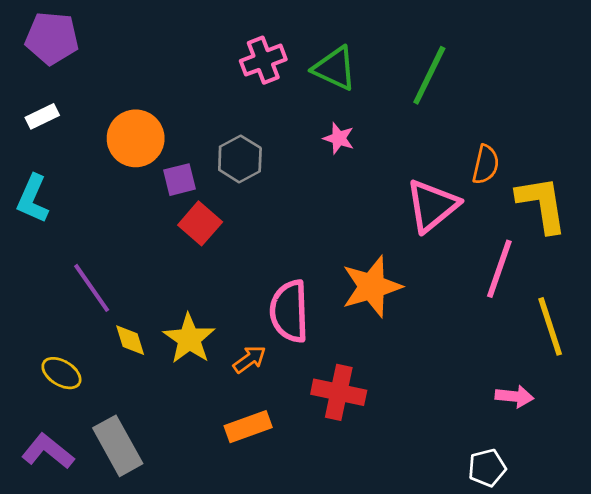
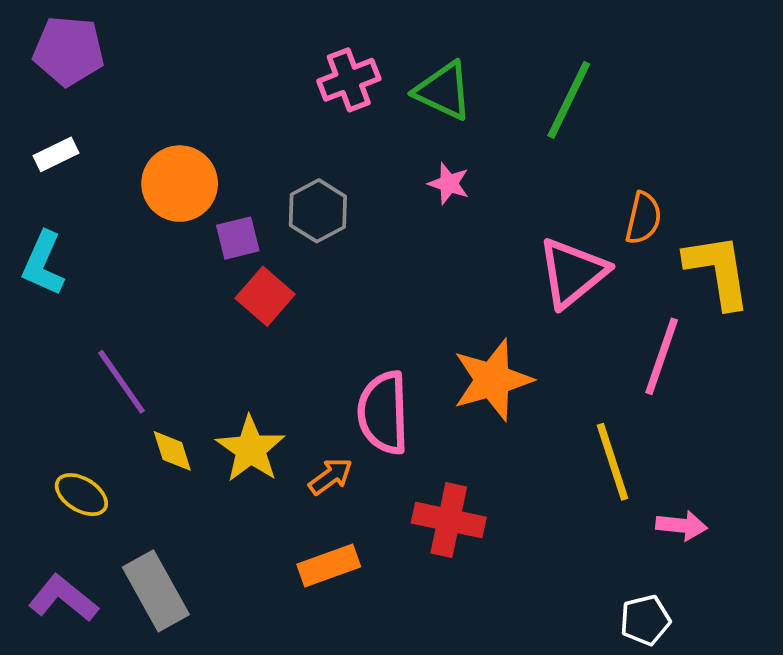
yellow line: (550, 326) -> (612, 462), moved

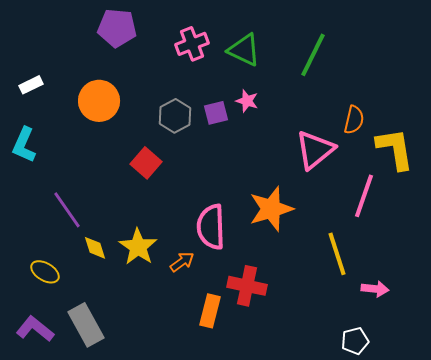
purple pentagon: (69, 51) -> (117, 28), moved
purple square: (238, 238) -> (216, 113), moved
orange rectangle: (329, 565) -> (210, 311), moved, turned -56

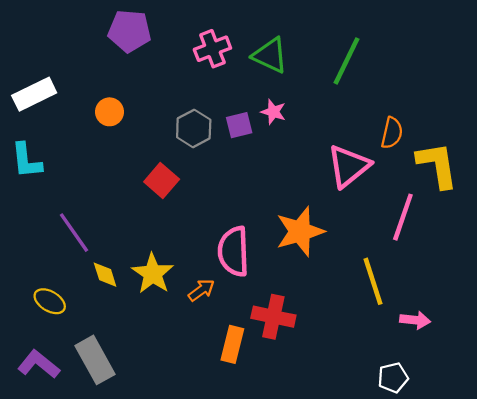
white rectangle: (31, 85) -> (34, 94), size x1.6
orange circle: (99, 101) -> (109, 112), size x0.6
cyan L-shape: (24, 145) -> (26, 161), turned -30

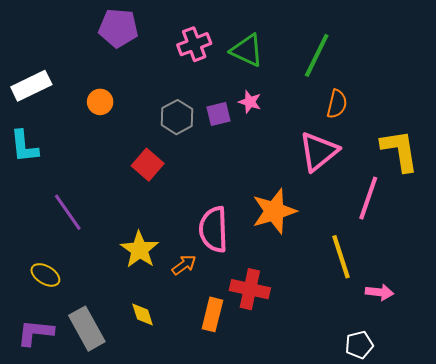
orange semicircle: (392, 133) -> (337, 104), moved
yellow diamond: (105, 275) -> (143, 314), moved
purple L-shape: (39, 364) -> (35, 333), turned -33

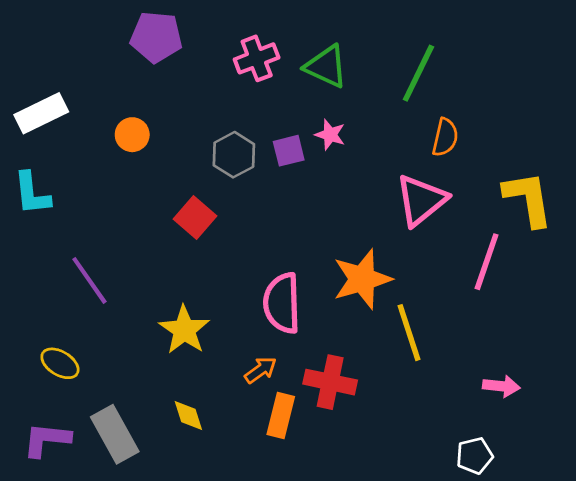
yellow line: (341, 257) -> (409, 333), moved
orange arrow: (184, 265) -> (261, 370), moved

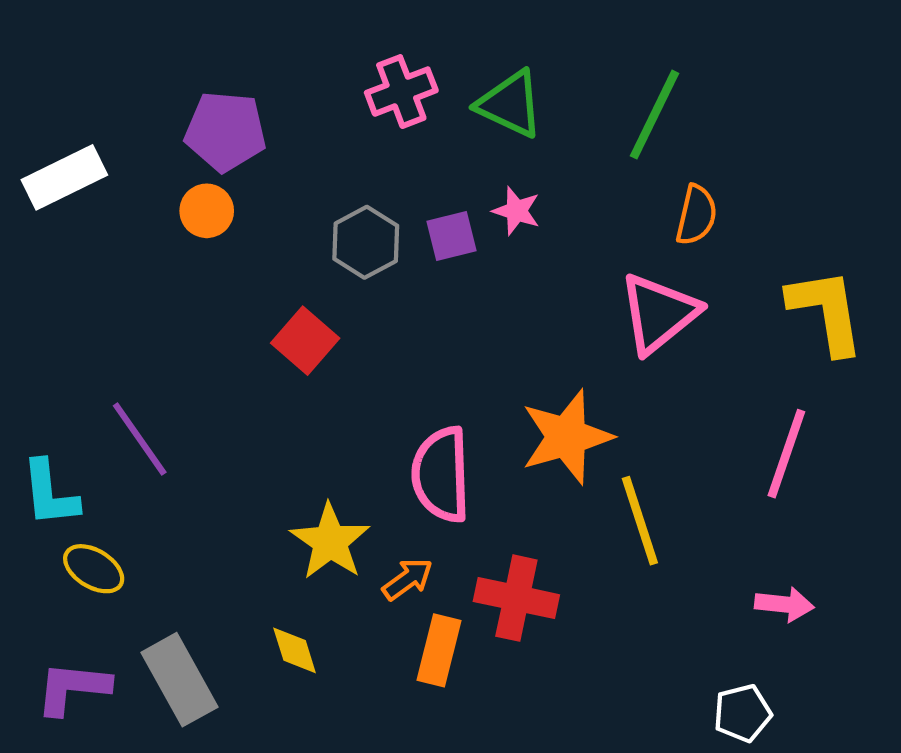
purple pentagon: (156, 37) -> (226, 131), moved
cyan L-shape: (32, 193) -> (50, 493), moved
pink line: (487, 262) -> (786, 454), moved
yellow star: (184, 330) -> (330, 542), moved

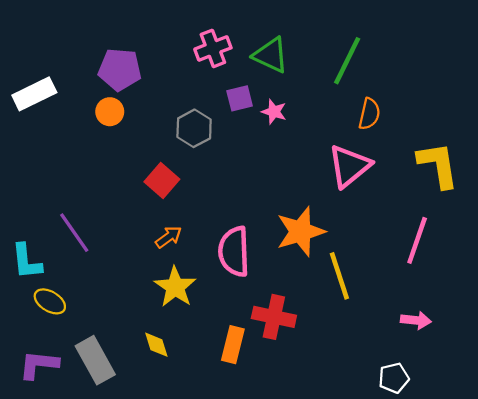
purple square: (452, 236) -> (240, 98), moved
orange arrow: (408, 579) -> (169, 237), moved

